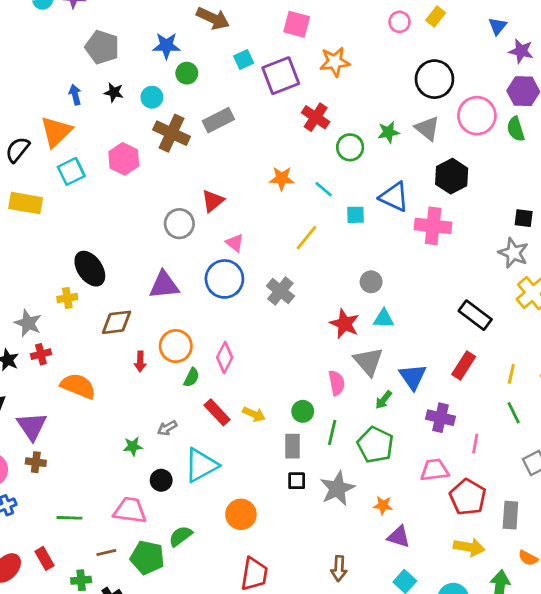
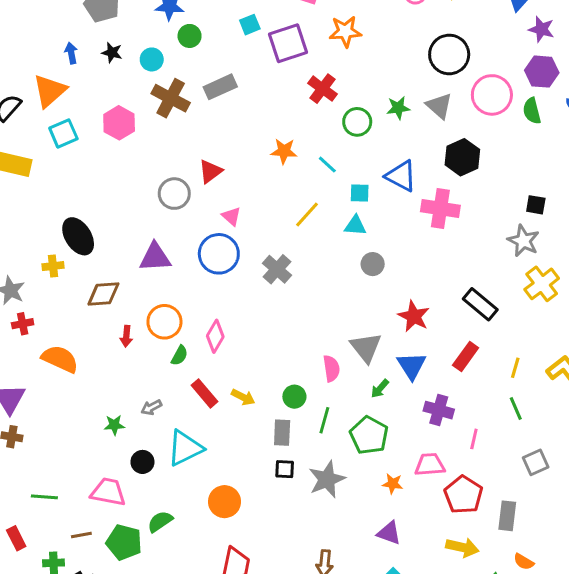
cyan triangle: (384, 319) -> (355, 226), moved
red star: (345, 324) -> (414, 316), moved
orange star: (383, 505) -> (393, 484), moved

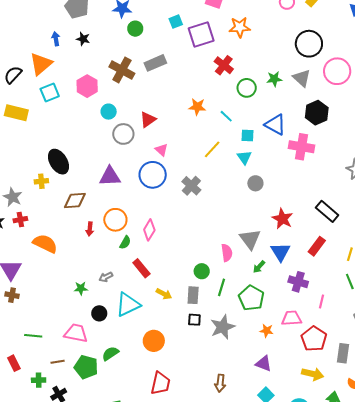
cyan circle: (152, 59) -> (109, 112), moved
cyan triangle: (355, 226) -> (244, 157), turned 49
yellow arrow: (243, 397) -> (164, 294), moved

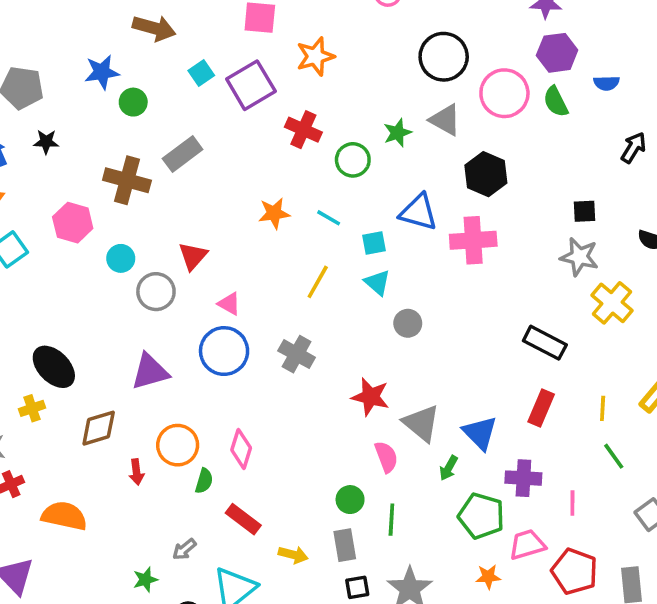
red star: (282, 219) -> (370, 397), moved
green pentagon: (251, 298) -> (481, 516), moved

